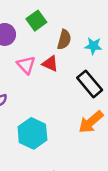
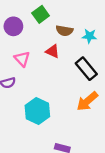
brown semicircle: (64, 40) -> (64, 31), turned 84
pink triangle: (26, 65) -> (22, 59), moved

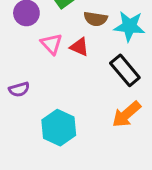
cyan star: (89, 36) -> (129, 26), size x1.5
pink triangle: (22, 59) -> (51, 44), moved

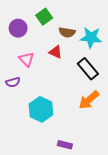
pink triangle: (51, 44) -> (26, 59), moved

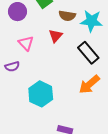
red triangle: (56, 52) -> (56, 36), turned 48

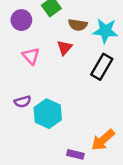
black rectangle: (88, 53) -> (102, 67), turned 70
purple semicircle: (12, 66) -> (23, 102), moved
orange arrow: (89, 84) -> (103, 140), moved

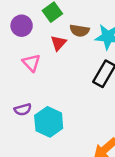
red triangle: (65, 48) -> (59, 43), moved

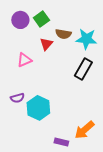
purple circle: (22, 26) -> (20, 20), moved
pink triangle: (31, 63) -> (24, 60), turned 49

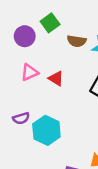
purple circle: (20, 20) -> (25, 36), moved
red triangle: (46, 44) -> (56, 78), moved, turned -40

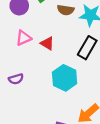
cyan hexagon: (46, 130) -> (65, 78), moved

